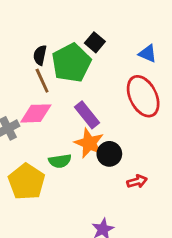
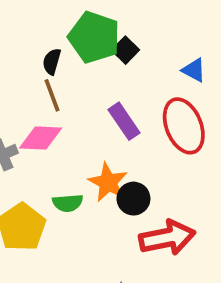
green pentagon: (71, 63) -> (94, 37), moved, turned -30
purple rectangle: (87, 115) -> (124, 121), moved
red arrow: (137, 181) -> (167, 238), size x2.0

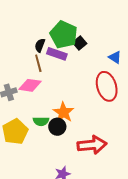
purple rectangle: (124, 121) -> (57, 54), moved, turned -42
black circle: (133, 199) -> (57, 127), moved

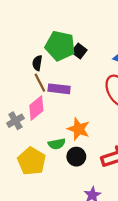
purple rectangle: (57, 54) -> (59, 89), moved
pink diamond: (30, 85) -> (36, 108), turned -35
black circle: (57, 127) -> (76, 157), moved

